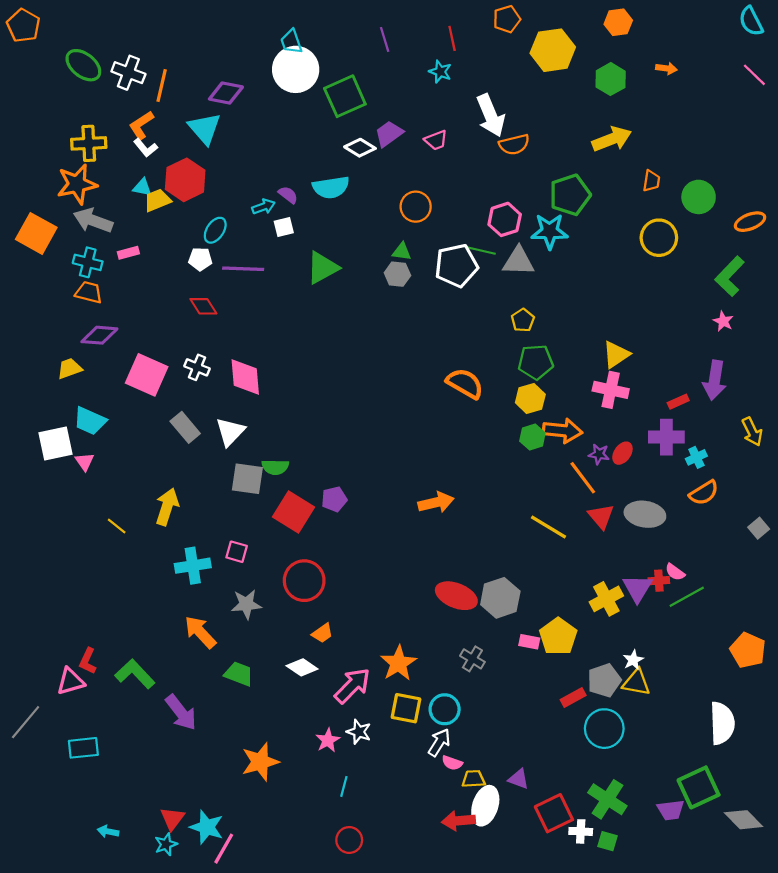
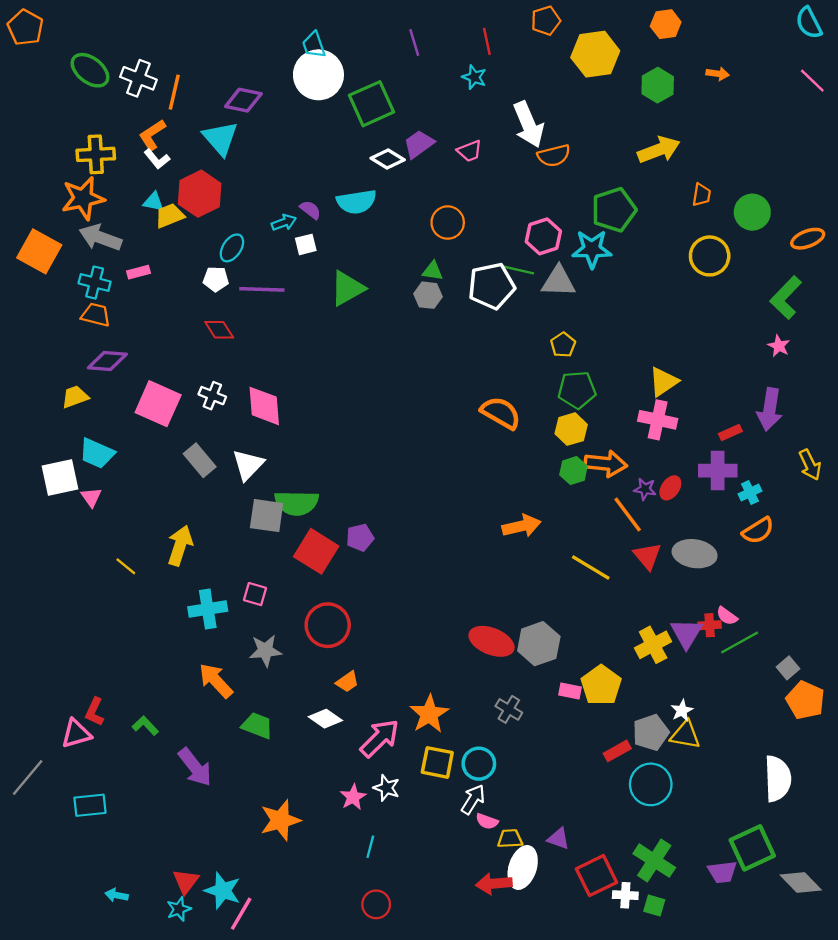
green semicircle: (275, 467) -> (297, 503), size x1.5
orange arrow: (436, 502) -> (522, 526), moved
gray square: (759, 528) -> (788, 668), moved
green L-shape: (135, 674) -> (145, 726), size x0.6

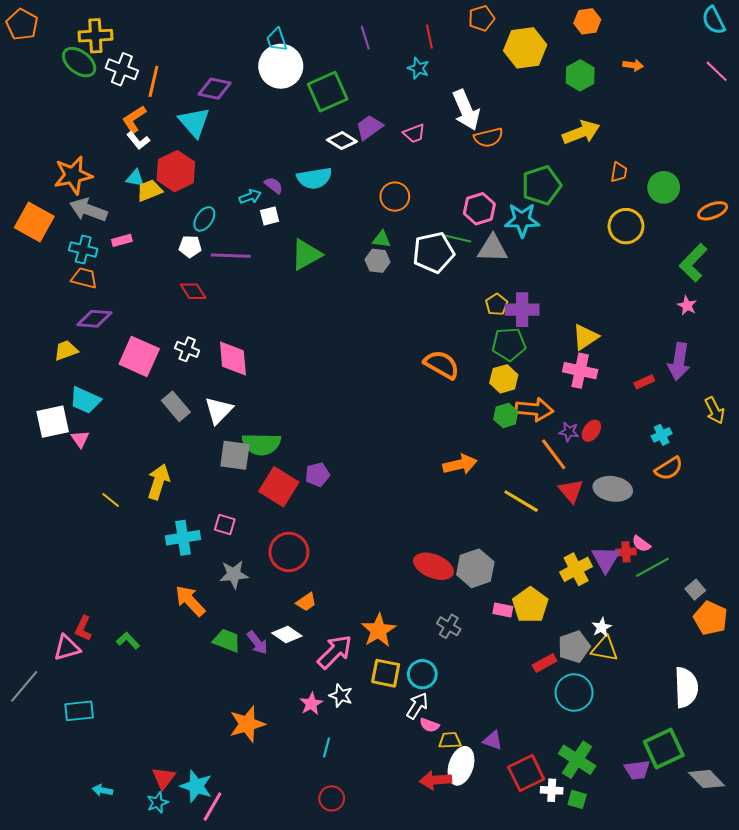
yellow cross: (96, 154) -> (95, 36), moved
purple cross: (718, 471) -> (522, 310), moved
purple arrow: (195, 767) -> (257, 643), moved, size x0.7

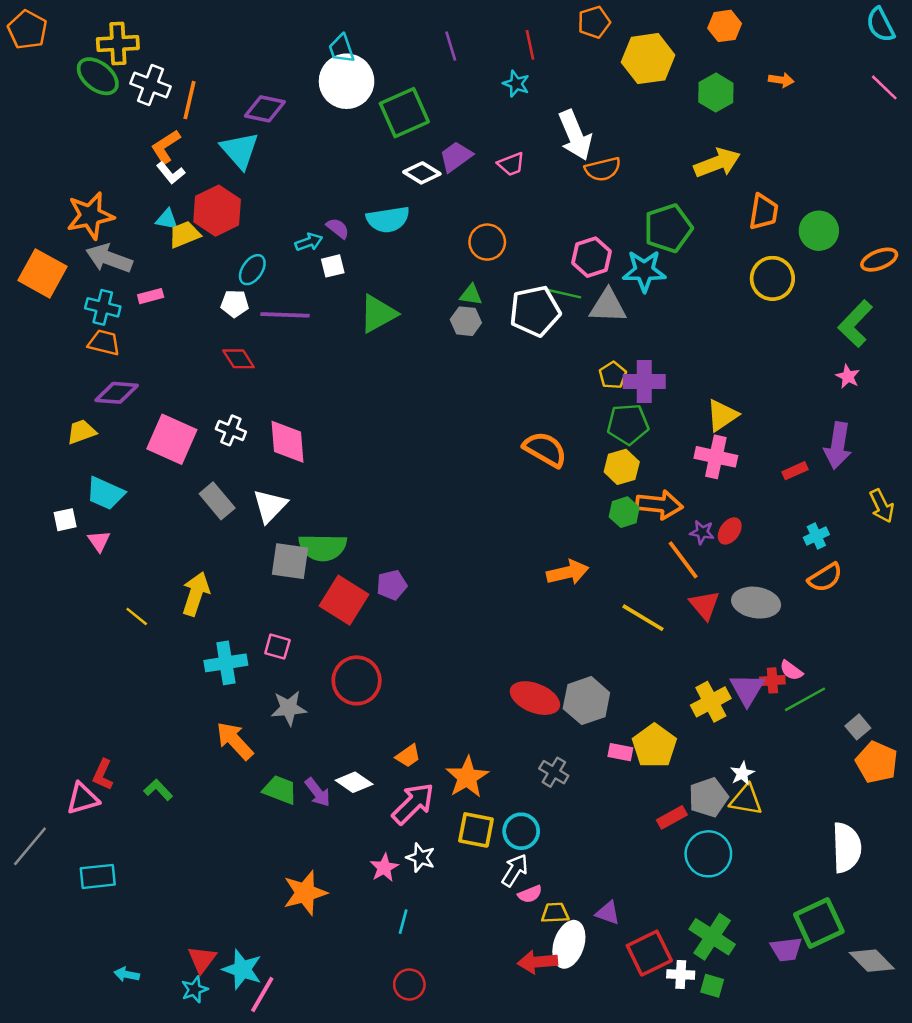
orange trapezoid: (619, 172) -> (764, 212), size x1.4
white square: (53, 422) -> (65, 520), size x0.6
orange trapezoid: (306, 602) -> (408, 756), moved
pink semicircle: (429, 725) -> (530, 894), turned -42

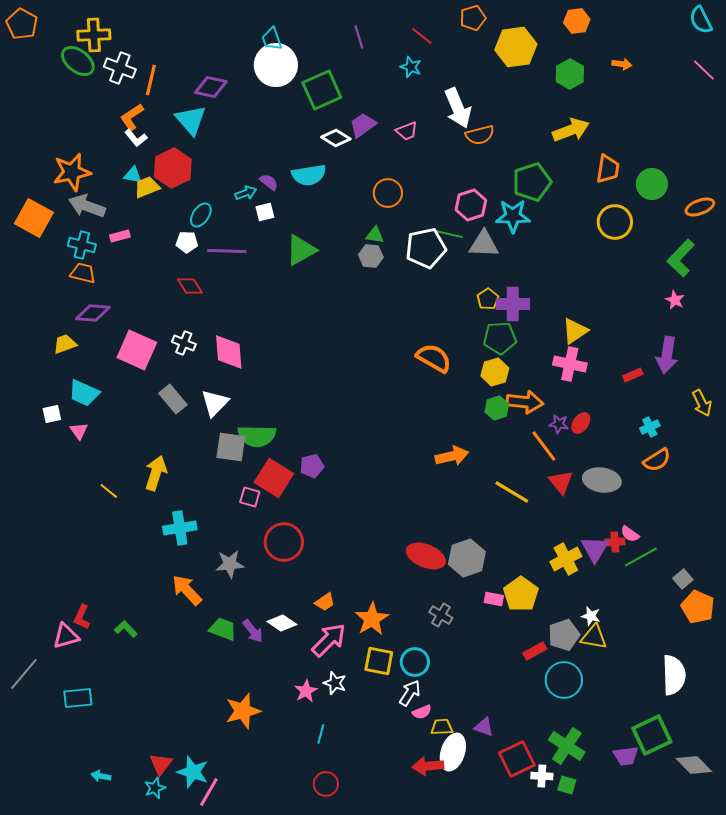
red line: (530, 45) -> (422, 36), turned -40
pink square: (277, 647) -> (250, 497), moved
white star: (742, 773) -> (591, 616), turned -30

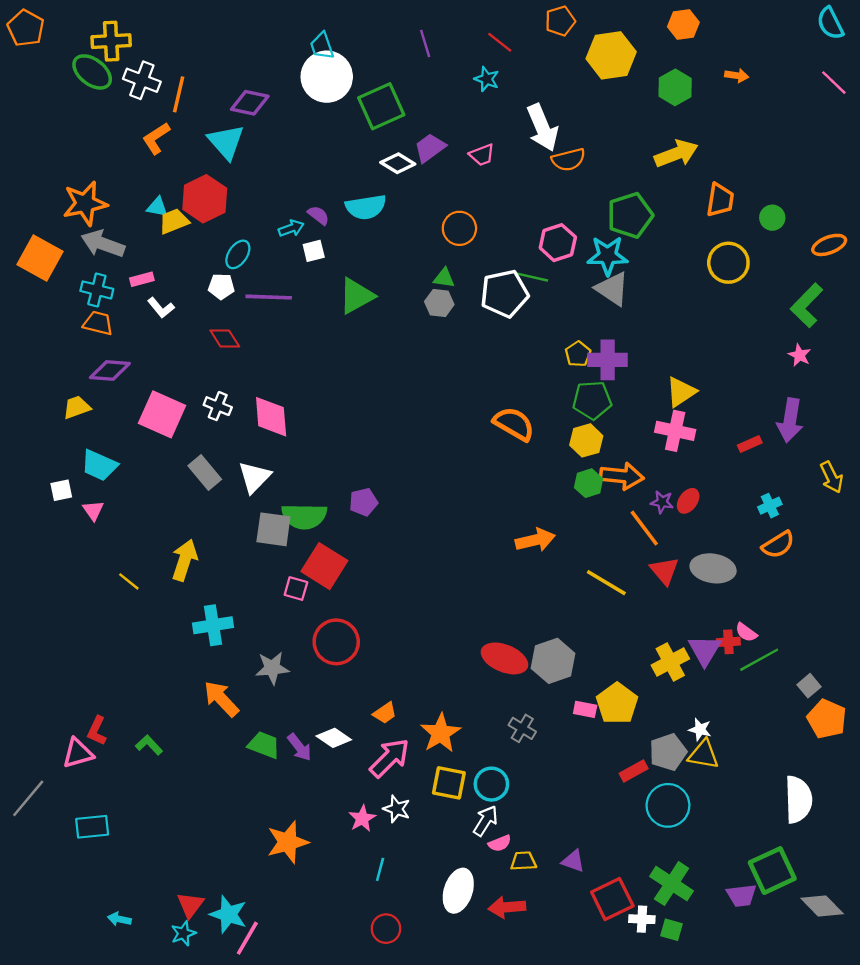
white L-shape: (136, 138) -> (161, 308), moved
green circle: (652, 184) -> (772, 218), size x0.7
gray triangle: (484, 244) -> (612, 289), moved, turned 32
purple pentagon: (312, 466) -> (363, 502), moved
white ellipse: (453, 752) -> (458, 891), moved

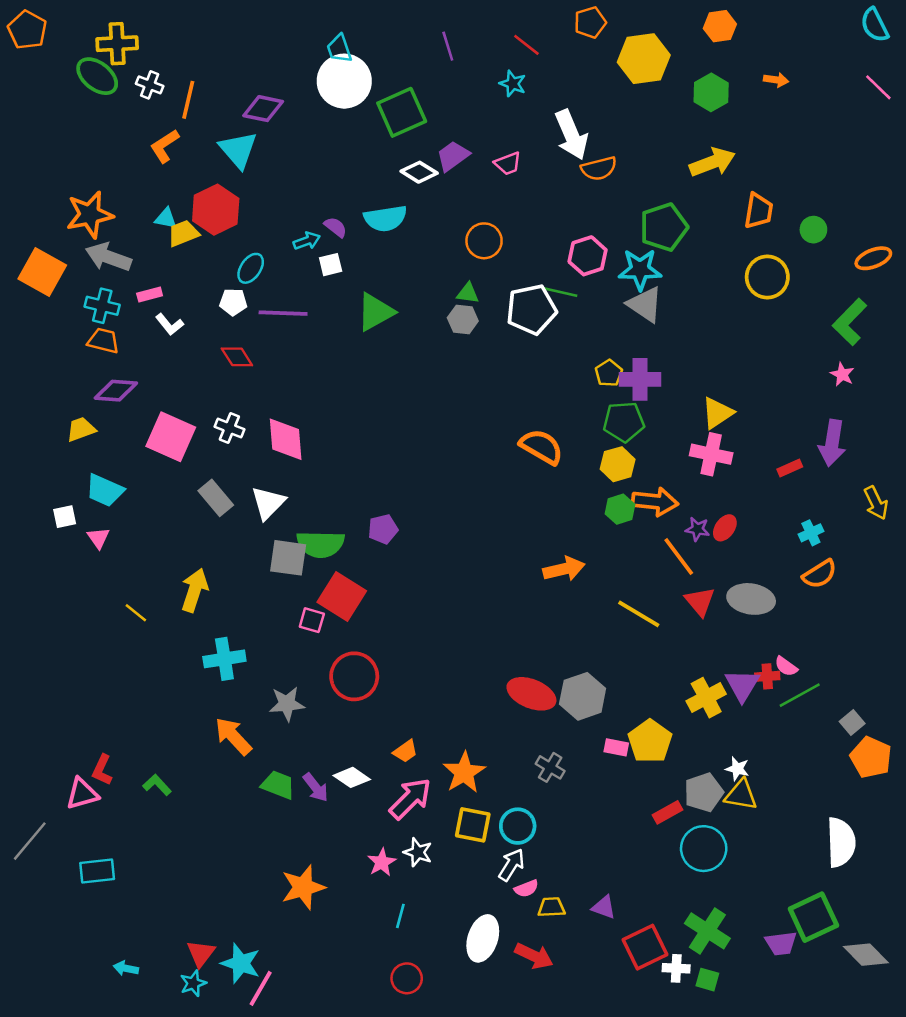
white cross: (142, 80) -> (150, 85), size x0.7
red arrow: (507, 907) -> (534, 956), turned -150

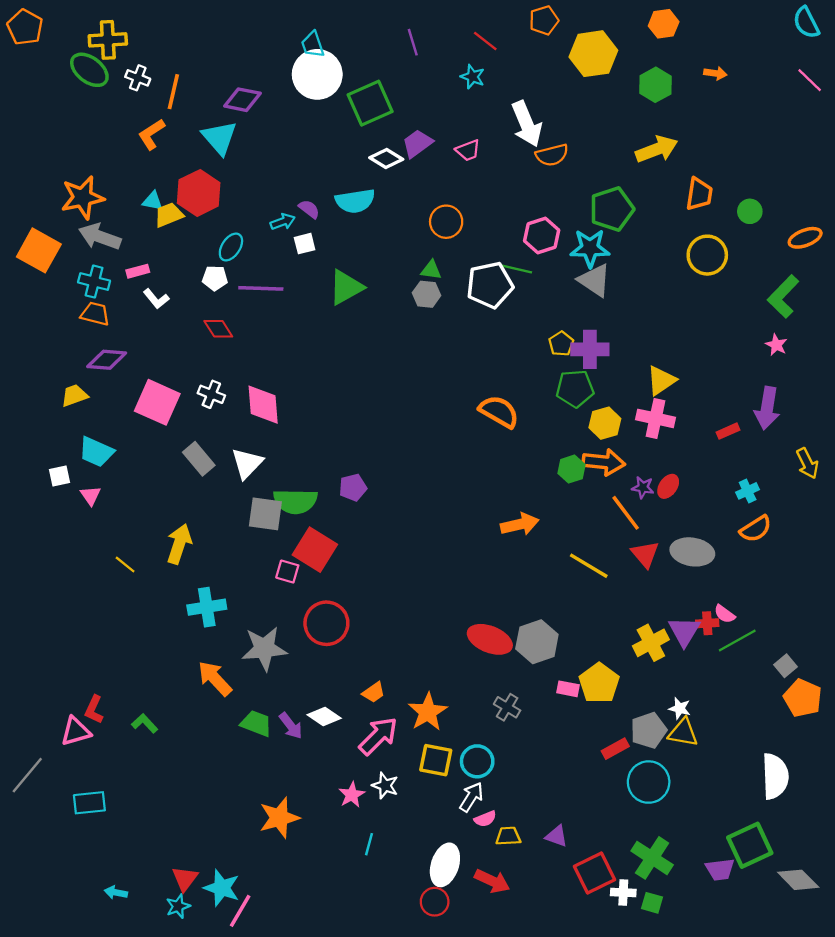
yellow hexagon: (618, 464) -> (605, 423), moved
gray star: (287, 704) -> (264, 649), size x1.4
red circle: (407, 978) -> (435, 902), moved

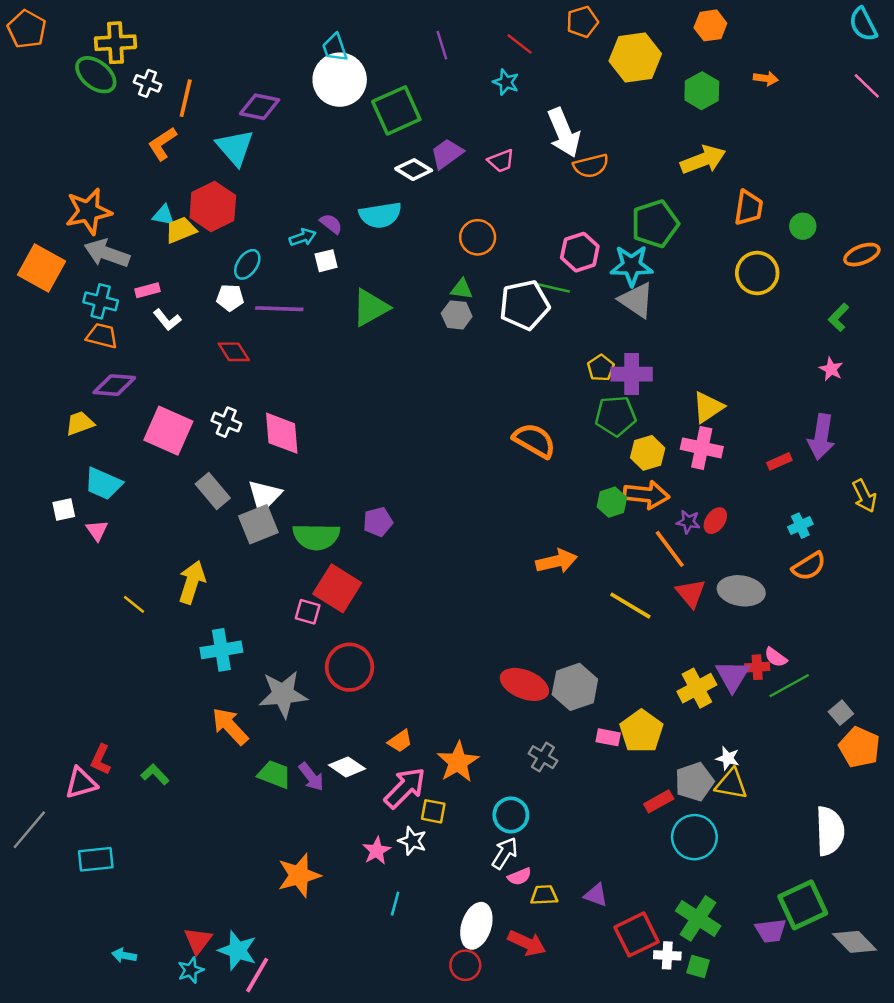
green L-shape: (783, 296) -> (838, 317), size x0.6
gray square: (265, 514) -> (258, 524), moved, turned -30
yellow square: (436, 760) -> (433, 811), moved, size x0.7

